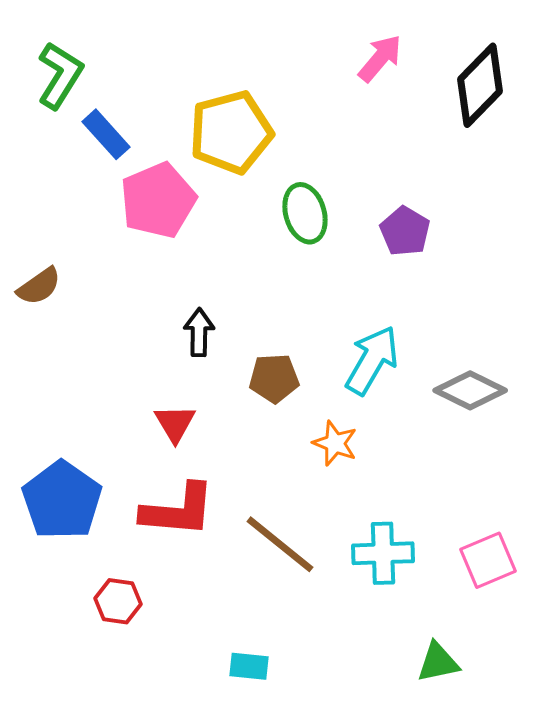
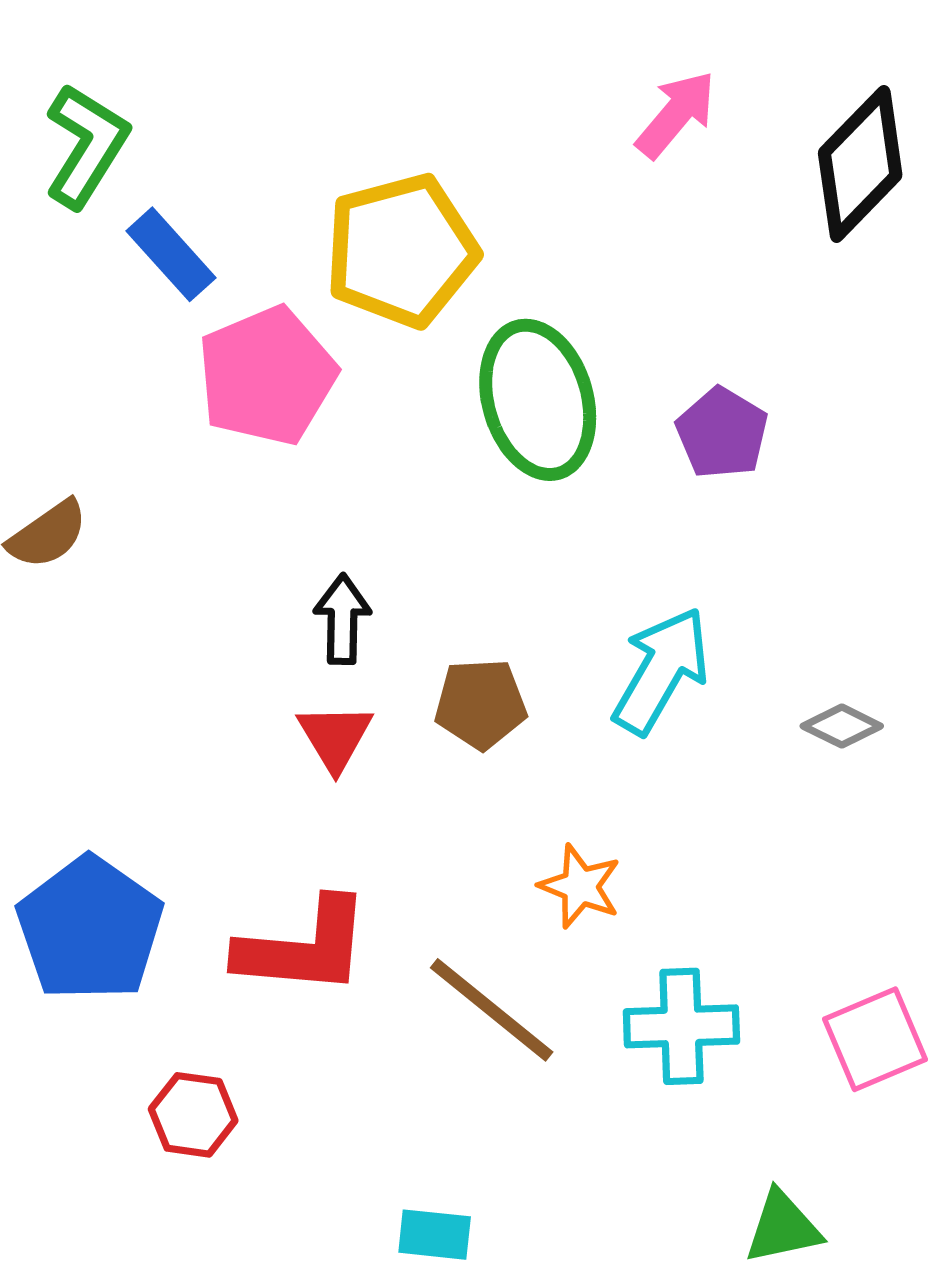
green ellipse: (305, 213) -> (538, 400), size x1.4
gray diamond: (470, 390) -> (842, 726), size x0.6
red triangle: (175, 423) -> (335, 737), moved
orange star: (335, 443) -> (580, 886), moved

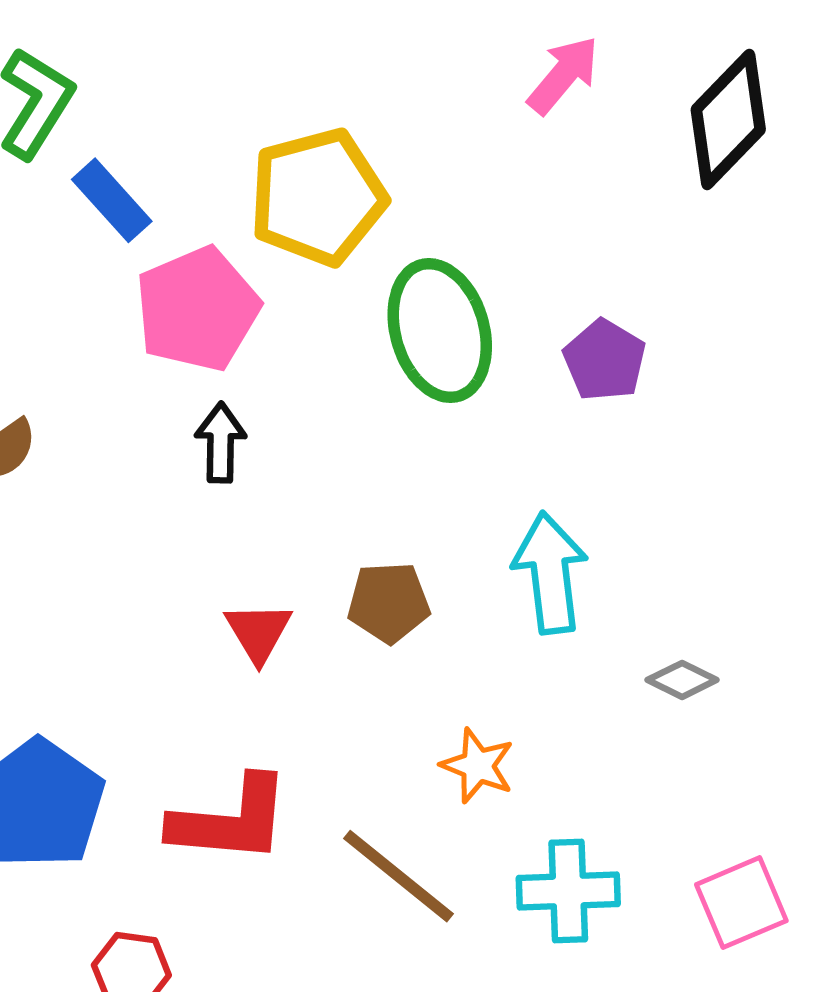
black arrow: (342, 619) -> (220, 443), moved
cyan arrow: (661, 671) -> (550, 573), turned -37
gray diamond: (842, 726) -> (682, 680), moved

